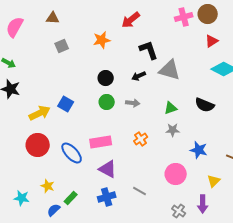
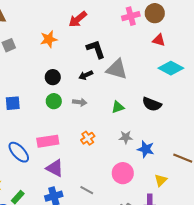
red triangle: (212, 41) -> (159, 40), turned 48
blue square: (66, 104) -> (13, 103), turned -35
gray star: (173, 130) -> (126, 137), moved

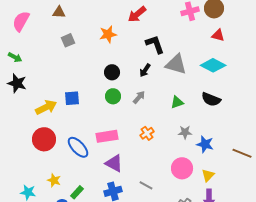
cyan diamond: (171, 68) -> (213, 65), moved
black arrow: (86, 75) -> (145, 70), turned -32
gray arrow: (80, 102) -> (139, 97), turned -56
yellow triangle: (161, 180) -> (208, 175), moved

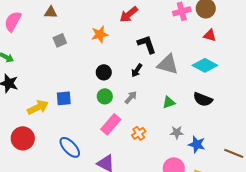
pink rectangle: (107, 136) -> (111, 124), moved, turned -40
red circle: (44, 139) -> (23, 138), moved

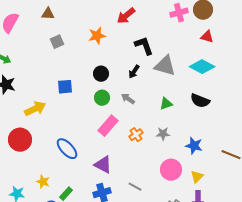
gray arrow: (131, 97) -> (128, 99), turned -96
blue square: (64, 98) -> (65, 87), moved
gray star: (177, 132) -> (163, 134), moved

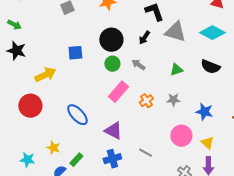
black circle: (101, 74) -> (111, 40), size x1.5
yellow triangle: (197, 177) -> (207, 143), turned -32

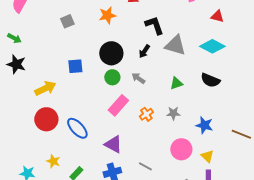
red circle: (30, 106) -> (46, 119), moved

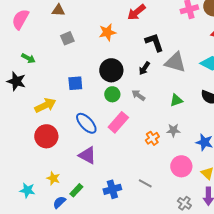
green arrow: (14, 38) -> (28, 58), moved
orange cross: (146, 114) -> (152, 138), moved
blue ellipse: (77, 128) -> (86, 123), moved
purple triangle: (113, 144) -> (87, 155), moved

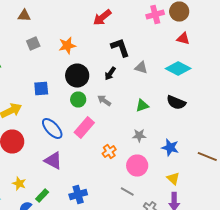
orange star: (107, 32) -> (67, 46), moved
gray triangle: (175, 62) -> (141, 68), size x0.6
orange cross: (152, 138) -> (109, 152), moved
pink circle: (181, 166) -> (137, 166), moved
gray line: (145, 183) -> (127, 192), moved

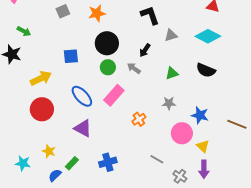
gray triangle: (141, 68) -> (171, 35), turned -32
black arrow: (110, 74) -> (145, 50), moved
pink circle: (137, 166) -> (182, 133), moved

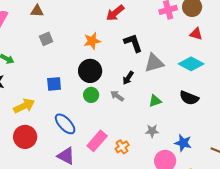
orange star: (97, 13) -> (92, 41), moved
gray triangle: (171, 35) -> (154, 63), size x1.5
pink rectangle: (114, 95) -> (97, 141), moved

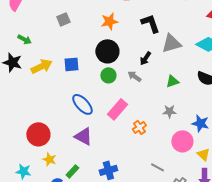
yellow arrow: (24, 106) -> (41, 66), moved
red circle: (25, 137) -> (38, 134), moved
pink rectangle: (97, 141) -> (117, 109), moved

